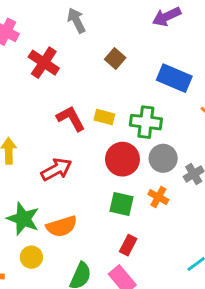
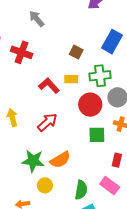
brown square: (115, 59) -> (76, 52), moved
blue rectangle: (174, 78) -> (112, 42), turned -70
red rectangle: (128, 245) -> (117, 160), moved

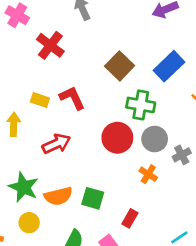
brown square: (76, 52) -> (120, 66), size x1.5
yellow rectangle: (71, 79) -> (40, 100), moved
green square: (97, 135) -> (93, 198), moved

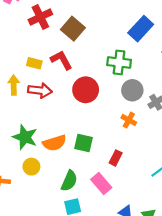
red cross: (50, 45) -> (40, 17), turned 30
brown square: (120, 66) -> (73, 29), moved
red circle: (117, 138) -> (86, 90), moved
red arrow: (56, 144) -> (40, 90), moved, turned 35

